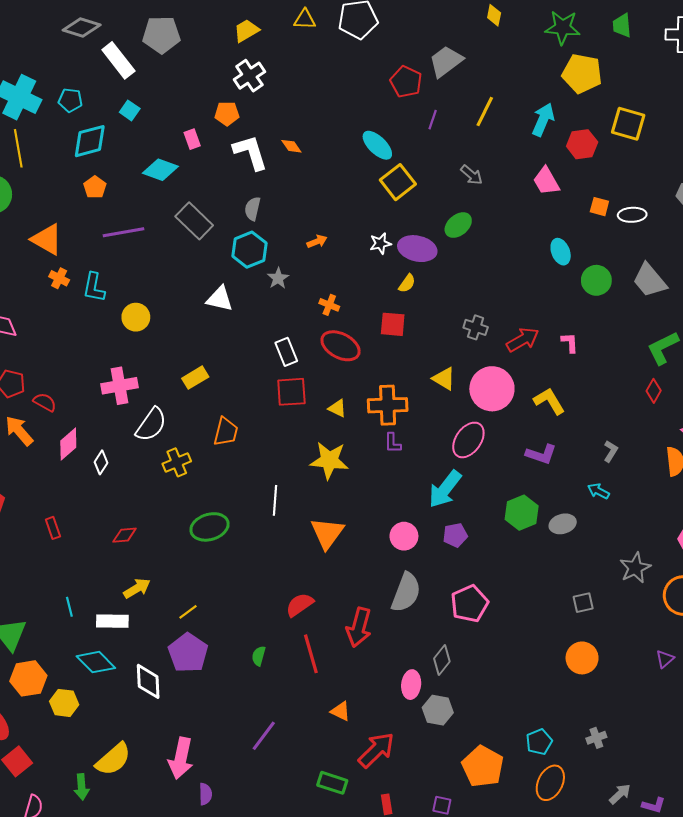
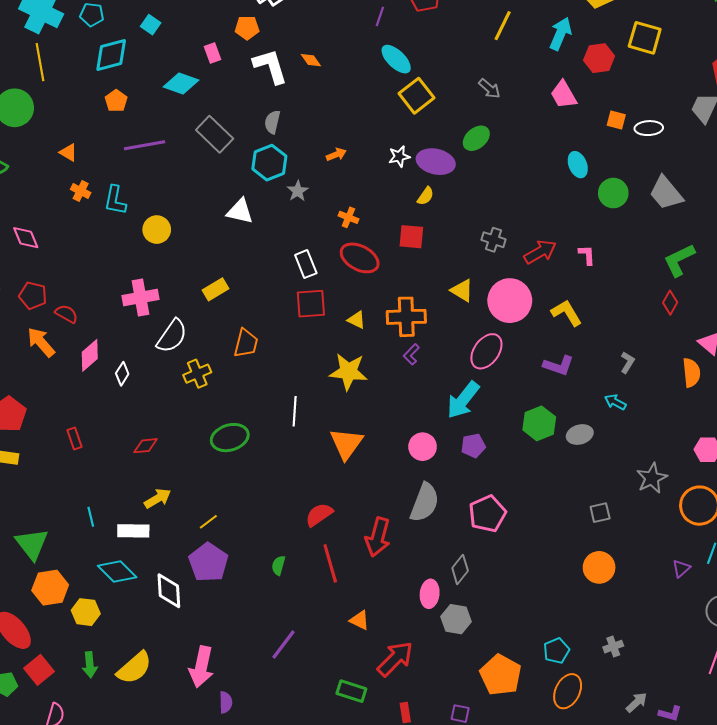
purple line: (433, 120) -> (380, 16), moved
orange triangle: (47, 239) -> (68, 152), size x0.6
purple L-shape: (393, 443) -> (411, 354), turned 45
green arrow: (82, 787) -> (90, 665), moved

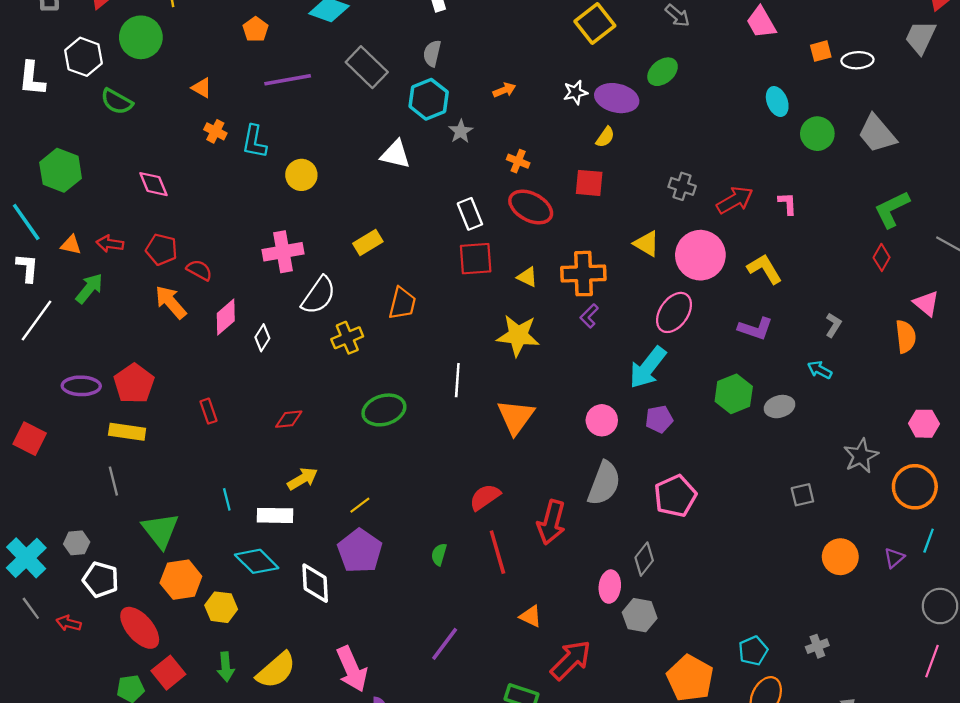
orange square: (616, 120) -> (821, 51), turned -30
orange circle: (599, 567) -> (840, 557), moved
pink arrow: (201, 667) -> (352, 669), turned -36

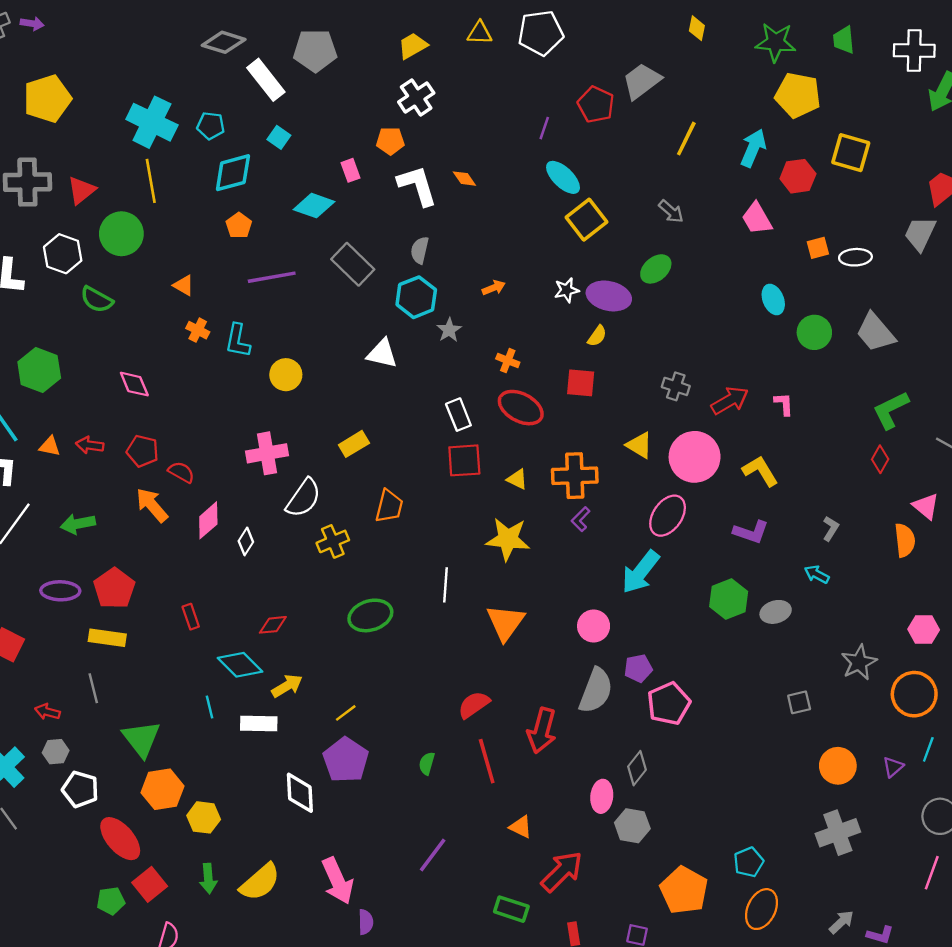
green arrow: (89, 288) -> (78, 524), moved, turned -140
purple pentagon: (659, 419) -> (638, 668), moved
cyan diamond: (257, 561) -> (240, 665), moved
red arrow: (69, 623) -> (47, 712), moved
gray cross: (817, 646) -> (838, 833), moved, size x1.8

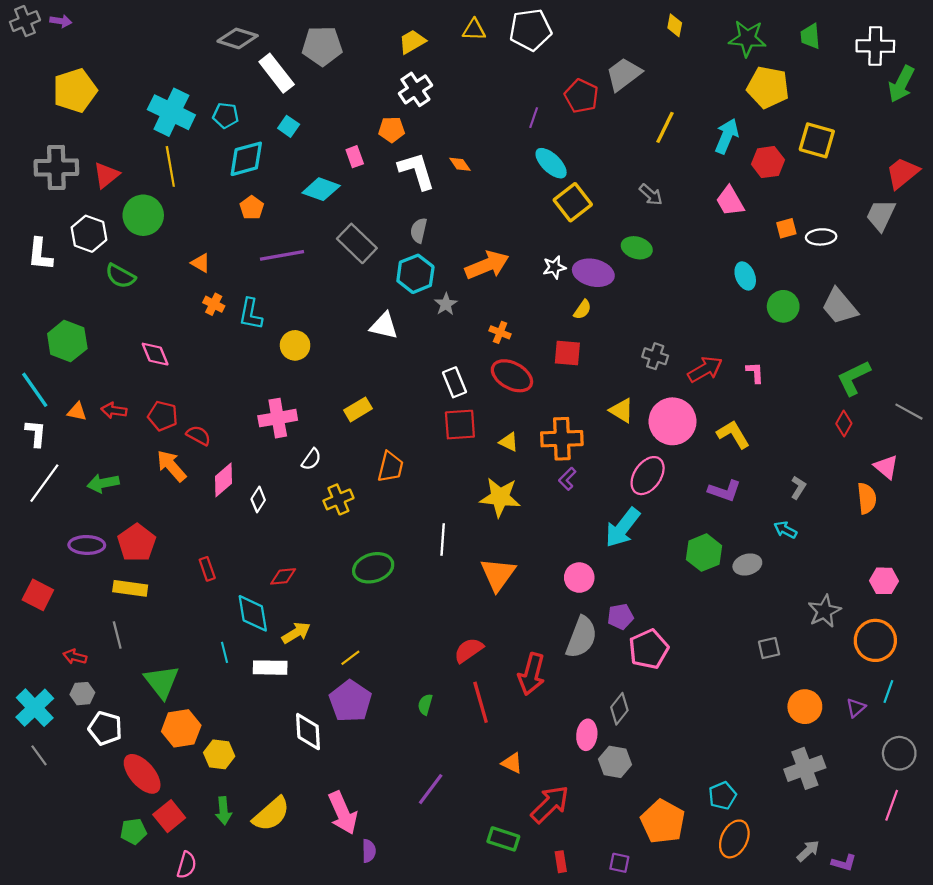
green ellipse: (656, 269) -> (637, 248), turned 56
orange arrow: (494, 288) -> (487, 265), size x2.0
white semicircle: (303, 498) -> (311, 459), size x0.6
cyan diamond: (240, 665) -> (253, 613), turned 36

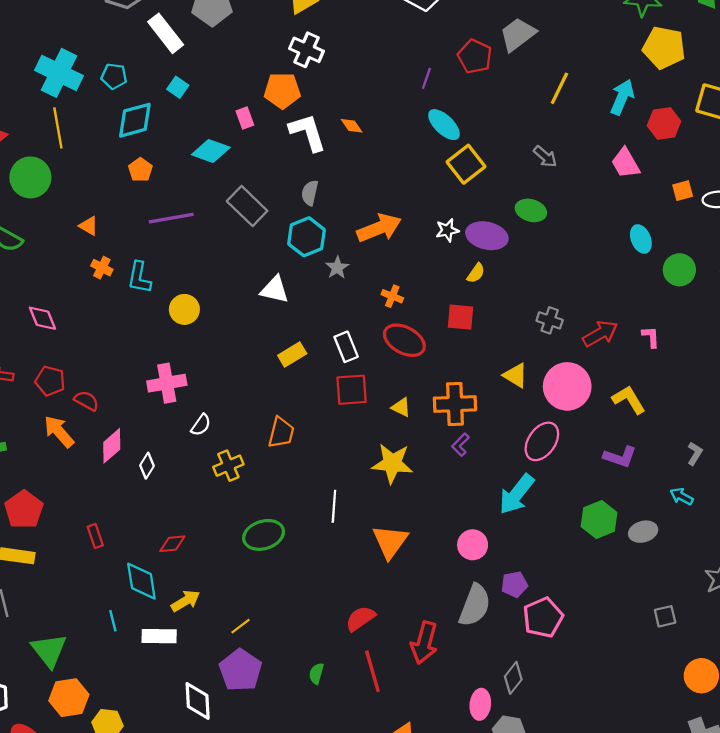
white cross: (415, 89) -> (306, 50), turned -32
orange pentagon: (392, 130) -> (282, 91), size x1.4
yellow rectangle: (358, 409) -> (292, 355), moved

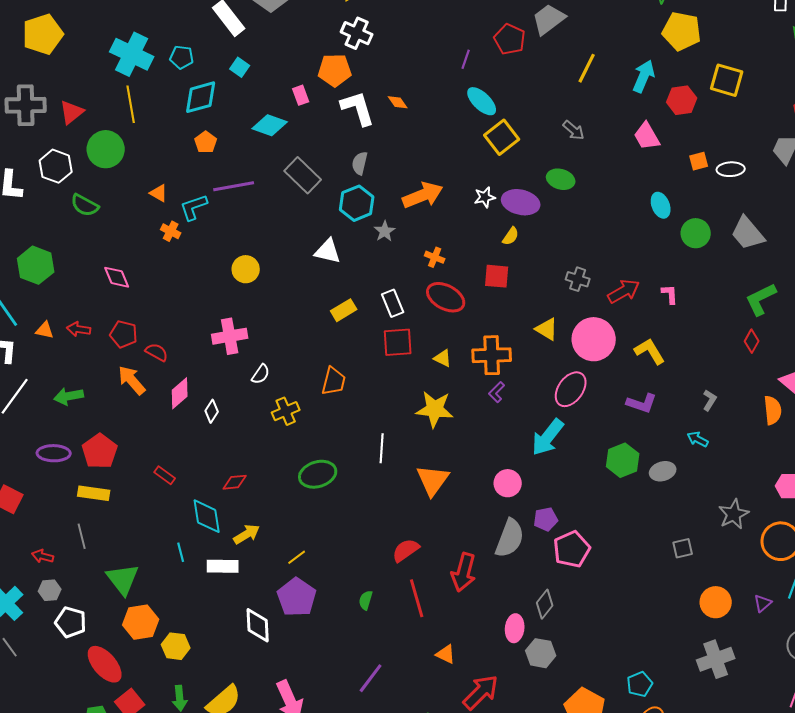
cyan L-shape: (139, 278) -> (194, 207), moved, turned 60
red rectangle: (95, 536) -> (165, 475), turned -35

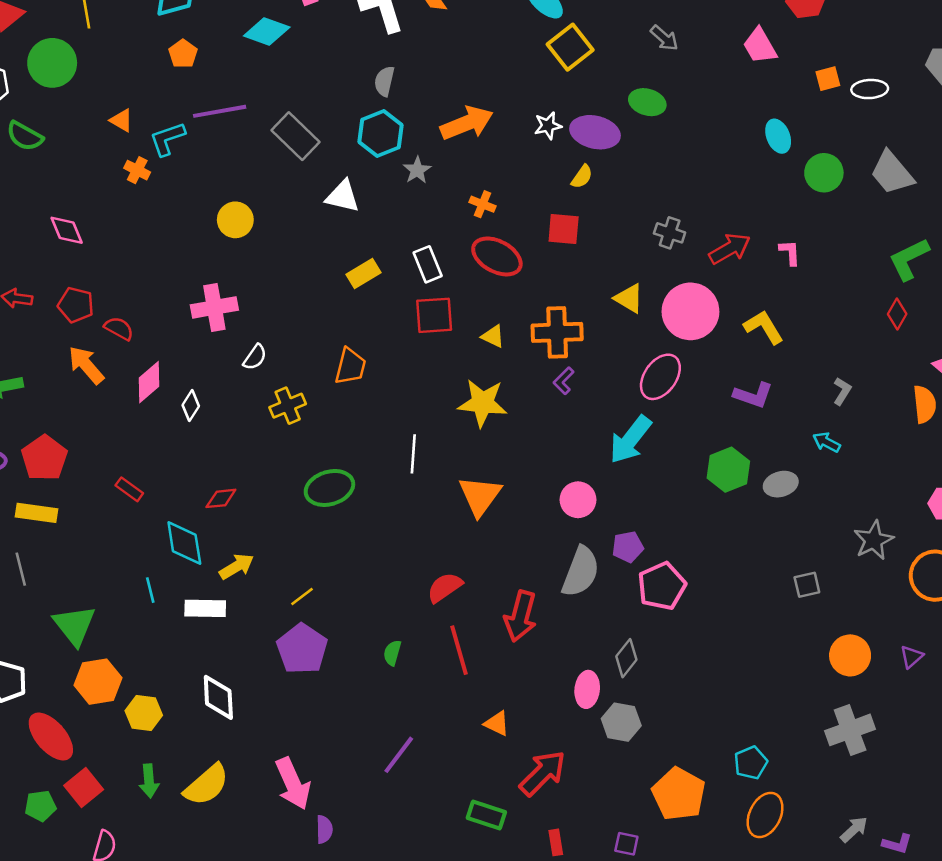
gray rectangle: (303, 175) -> (295, 136), moved
white diamond: (258, 625) -> (218, 697), moved

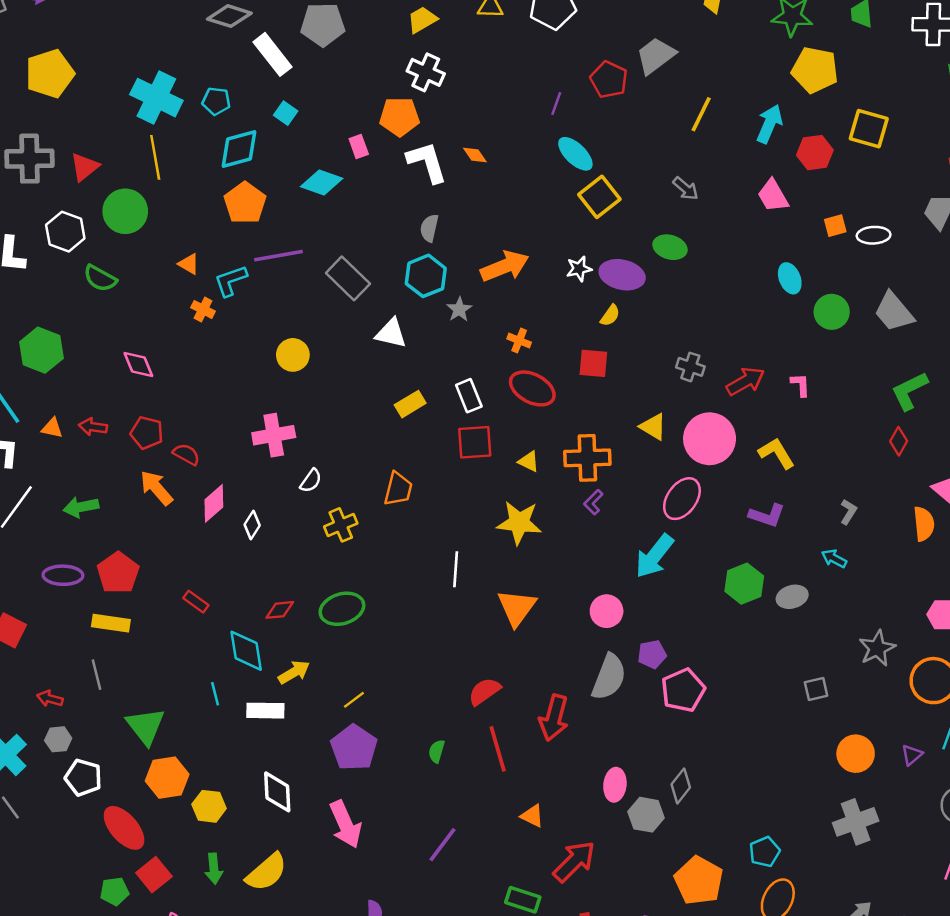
orange pentagon: (183, 54) -> (245, 203), size x1.6
green ellipse: (329, 488) -> (342, 609), moved
gray diamond: (626, 658) -> (681, 786), moved
pink arrow: (293, 784) -> (346, 824), moved

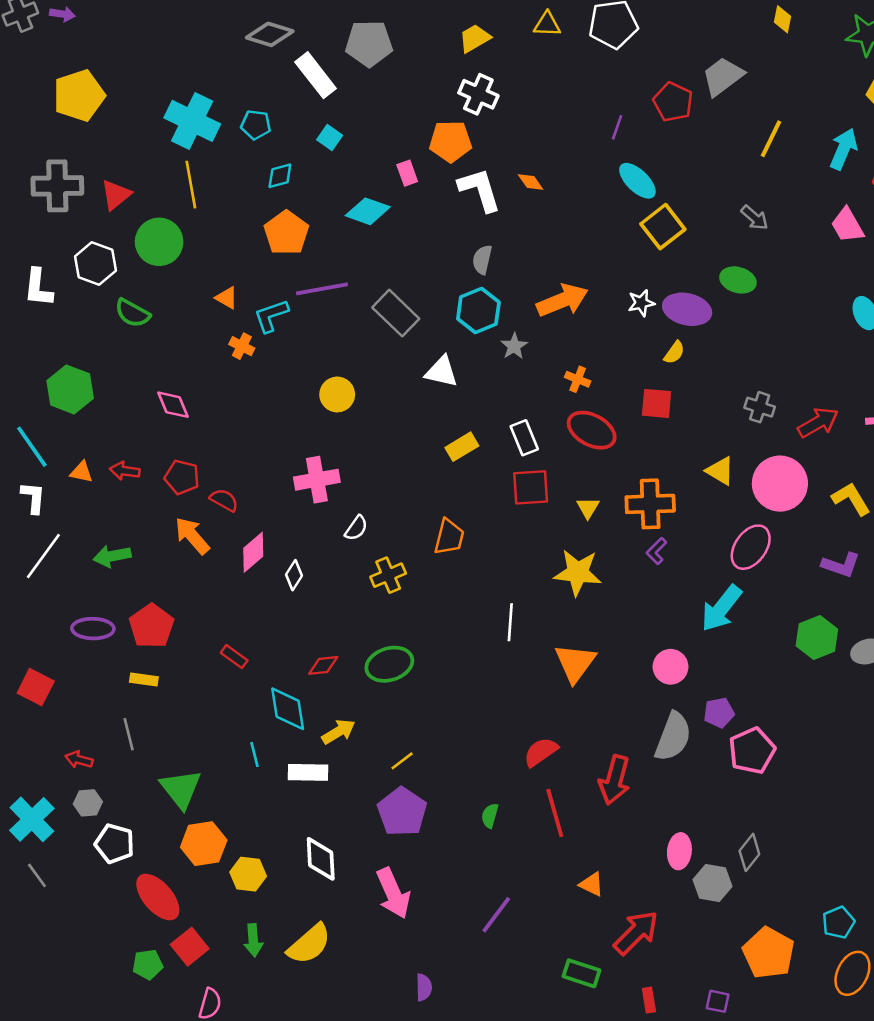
cyan diamond: (239, 149) -> (280, 176), size x0.6
yellow triangle: (529, 461) -> (588, 508), turned 35
yellow rectangle: (111, 623) -> (144, 679), size x0.7

